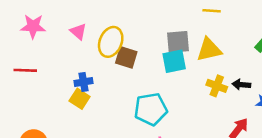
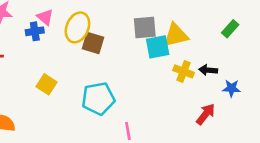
cyan square: (174, 61) -> (158, 47), moved
blue cross: (83, 82) -> (35, 31), moved
cyan pentagon: (151, 109) -> (98, 99), moved

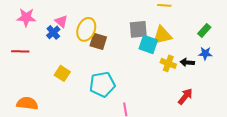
blue cross: (35, 31) -> (53, 32), turned -32
cyan square: (158, 47) -> (148, 44), turned 30
blue star: (231, 88) -> (205, 53), moved

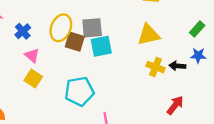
pink triangle: (61, 21) -> (32, 56), moved
gray square: (138, 29) -> (92, 28), moved
cyan square: (148, 44) -> (101, 46), moved, turned -30

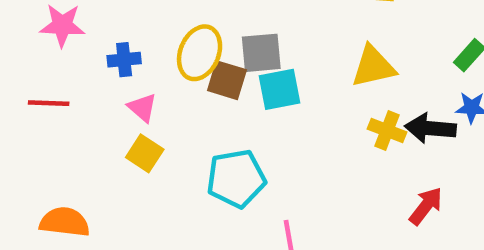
blue cross: (23, 31) -> (124, 60), turned 35
black arrow: (177, 66) -> (430, 128), size x1.5

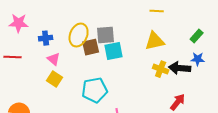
brown square: (227, 80) -> (91, 47), turned -30

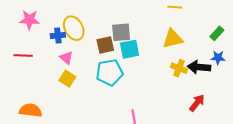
yellow ellipse: (79, 35) -> (74, 28), moved, turned -50
cyan pentagon: (95, 90) -> (110, 72), moved

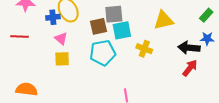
yellow cross: (179, 68) -> (144, 49), moved
yellow square: (67, 79) -> (62, 59), turned -35
red arrow: (197, 103) -> (190, 68), moved

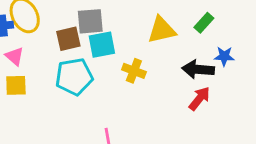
green rectangle: (206, 15) -> (204, 23), moved

